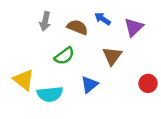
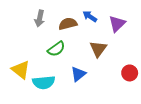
brown semicircle: (77, 27) -> (68, 24), turned -36

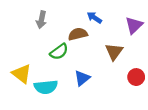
brown semicircle: (68, 24) -> (78, 34), moved
purple triangle: (117, 24) -> (134, 25), moved
brown triangle: (98, 49) -> (114, 52), moved

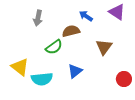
purple triangle: (134, 25) -> (117, 12), moved, turned -42
red circle: (136, 77) -> (124, 79), moved

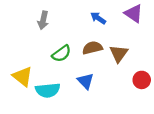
brown semicircle: (71, 31) -> (92, 48), moved
blue triangle: (75, 71) -> (86, 81), turned -35
red circle: (124, 79) -> (142, 80), moved

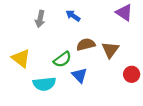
blue arrow: (98, 18) -> (73, 16), moved
green semicircle: (61, 54) -> (62, 59), moved
yellow triangle: (23, 76) -> (21, 58), moved

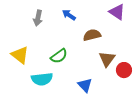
brown semicircle: (86, 44) -> (92, 35), moved
brown triangle: (110, 50) -> (107, 59), moved
blue triangle: (79, 75) -> (85, 85), moved

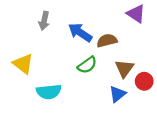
blue arrow: (69, 15) -> (80, 32), moved, size x1.5
green semicircle: (59, 56) -> (87, 65), moved
blue triangle: (85, 85) -> (117, 94), moved, turned 35

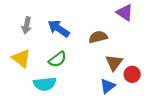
gray arrow: (44, 21) -> (27, 25), moved
blue arrow: (80, 32) -> (59, 28), moved
green semicircle: (87, 65) -> (58, 59), moved

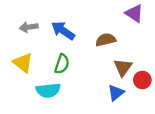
gray arrow: (27, 25) -> (29, 27), turned 70
green semicircle: (58, 59) -> (62, 64), turned -36

